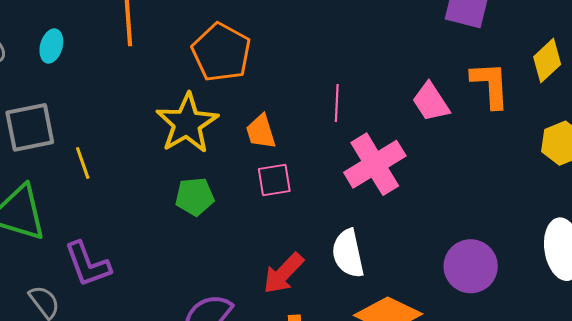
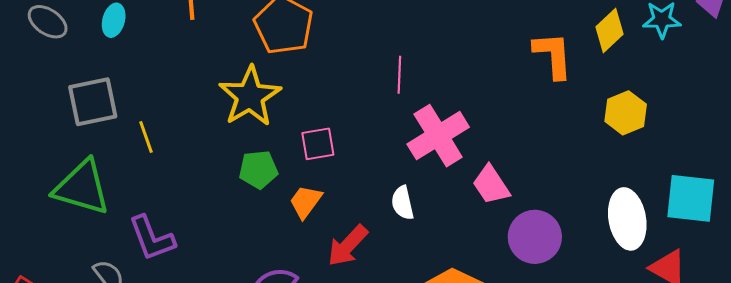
pink trapezoid: (431, 102) -> (491, 185), moved
orange trapezoid: (261, 132) -> (306, 202), moved, turned 54
pink square: (274, 180) -> (318, 144), moved
white semicircle: (348, 253) -> (403, 203), moved, size x0.7

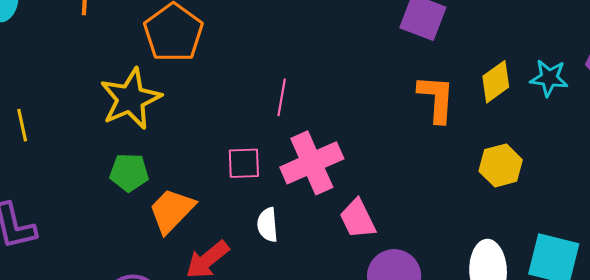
pink square: (318, 144) -> (244, 163), moved
orange trapezoid: (306, 202) -> (172, 211), size x1.4

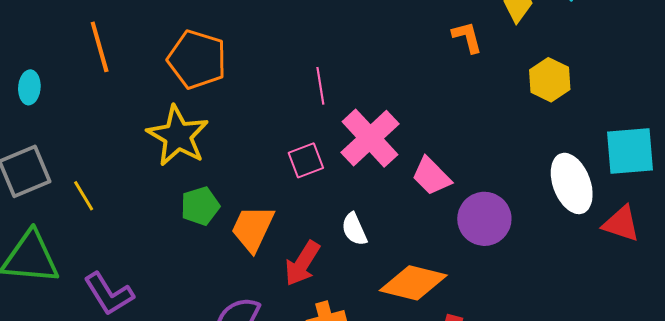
orange L-shape: (436, 99) -> (467, 37), size x0.7
white semicircle: (268, 225) -> (354, 229), moved

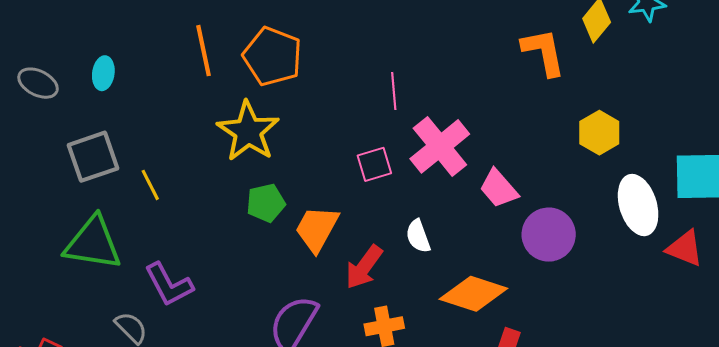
orange L-shape: (467, 37) -> (544, 52), size x1.5
orange line: (100, 47) -> (204, 51), moved
yellow hexagon: (550, 80) -> (599, 133), moved

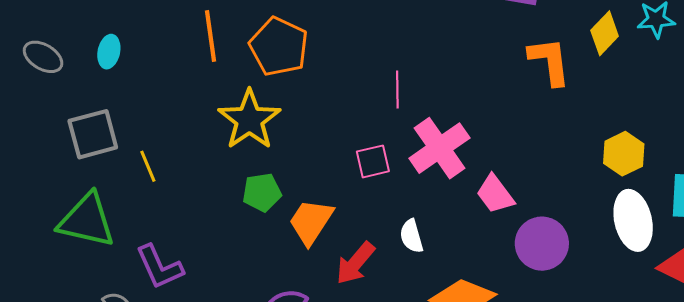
yellow hexagon: (599, 133) -> (624, 154), moved

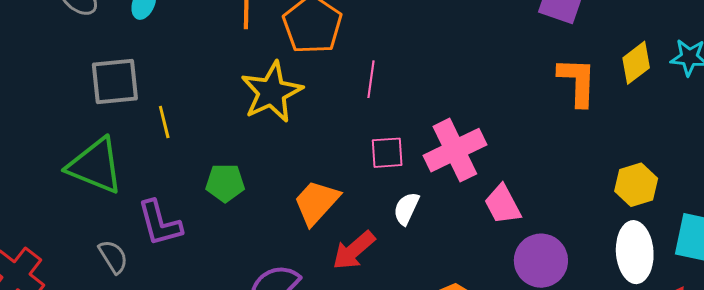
pink line: (397, 90) -> (371, 79), moved
green pentagon: (262, 192) -> (225, 183), moved
white semicircle: (412, 236) -> (406, 209), moved, turned 32

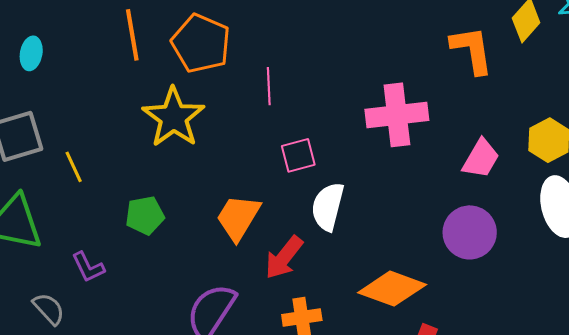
pink cross: (455, 150) -> (397, 115), moved, turned 30
pink trapezoid: (503, 204) -> (481, 159), moved, turned -111
white semicircle: (406, 209) -> (328, 207), size x1.4
purple L-shape: (160, 223) -> (88, 267), size x0.7

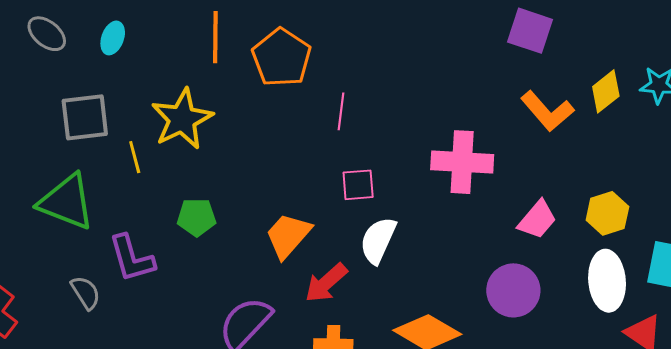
orange L-shape: (472, 50) -> (547, 111), turned 138
yellow star: (174, 117) -> (182, 119), moved
purple L-shape: (88, 267) -> (132, 258), size x1.5

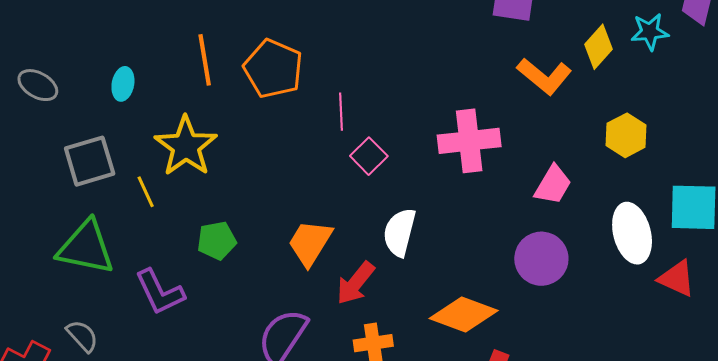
cyan ellipse: (113, 38) -> (123, 84), moved
pink square: (358, 185) -> (369, 156), moved, turned -30
yellow hexagon: (607, 213) -> (626, 135), moved
gray semicircle: (86, 293) -> (82, 336), moved

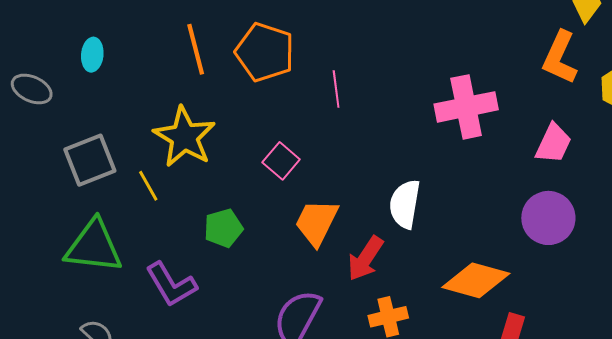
orange L-shape: (544, 76) -> (560, 58), moved, turned 80
cyan ellipse: (123, 84) -> (92, 55), moved
pink square: (369, 156) -> (281, 161), moved

